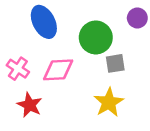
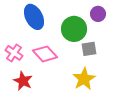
purple circle: (137, 18) -> (98, 14), moved
pink diamond: (58, 70) -> (45, 54), turned 50

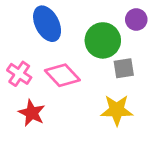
yellow star: (84, 79) -> (117, 110), turned 30

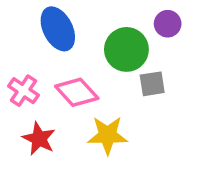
yellow star: (117, 110) -> (108, 135), moved

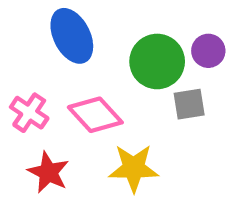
purple circle: (168, 24) -> (208, 51), moved

